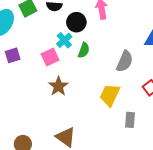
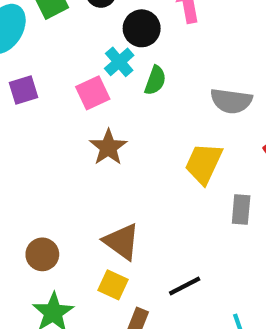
gray semicircle: (125, 61) -> (231, 101), turned 75

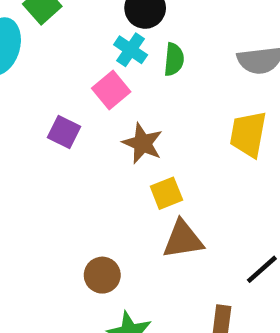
purple square: (23, 90) -> (64, 132), moved, turned -32
brown triangle: (122, 242) -> (183, 240), turned -30
yellow square: (113, 285) -> (166, 193), moved, turned -32

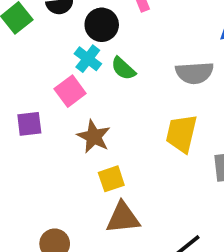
green semicircle: (174, 59) -> (123, 69), turned 124
purple square: (64, 132) -> (29, 124), turned -36

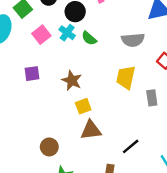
pink square: (70, 91) -> (41, 35), moved

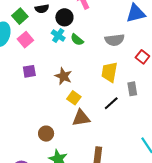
pink square: (41, 35) -> (25, 40), moved
yellow square: (83, 106) -> (74, 98), turned -32
black line: (131, 146) -> (111, 103), moved

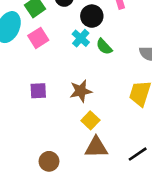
purple square: (29, 71) -> (38, 91), moved
brown star: (63, 76) -> (81, 91), turned 30
black line: (111, 103) -> (138, 154), moved

